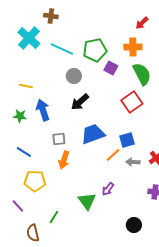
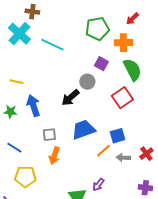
brown cross: (51, 16) -> (32, 12), moved
green pentagon: (95, 50) -> (97, 29), moved
gray circle: (74, 76) -> (87, 82), moved

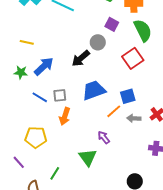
blue arrow: (33, 106) -> (44, 66), turned 65
blue line: (14, 148) -> (40, 97), moved
purple arrow: (98, 185) -> (104, 137), moved, turned 104

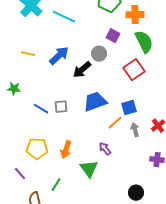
blue arrow: (44, 66) -> (59, 56), moved
green star: (21, 72) -> (14, 89), moved
orange arrow: (65, 116) -> (66, 150), moved
gray arrow: (134, 118) -> (135, 130), turned 72

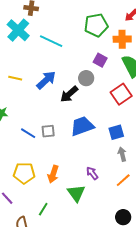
orange line: (115, 123) -> (123, 180), moved

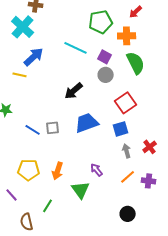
cyan line: (51, 41) -> (76, 48), moved
gray circle: (86, 78) -> (106, 75), moved
blue arrow: (46, 80) -> (34, 57), moved
red square: (121, 94) -> (126, 103), moved

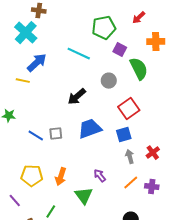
orange cross: (127, 36) -> (156, 42), moved
purple square: (105, 57) -> (120, 50), moved

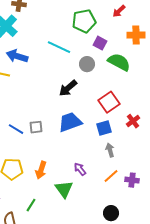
blue arrow: (37, 63) -> (17, 56), turned -120
green semicircle: (139, 69) -> (119, 62), turned -35
gray circle: (109, 81) -> (87, 64), moved
black arrow: (77, 97) -> (68, 88), moved
red cross: (153, 153) -> (133, 121), moved

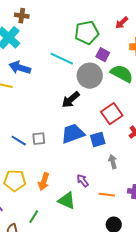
gray circle: (87, 64) -> (90, 76), size x1.6
blue square: (104, 128) -> (98, 140), moved
orange line: (111, 176) -> (107, 195), moved, turned 49
green triangle: (64, 189) -> (67, 201), turned -30

